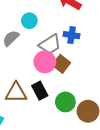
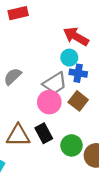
cyan circle: (29, 21) -> (69, 58), moved
brown square: (61, 64) -> (78, 101), moved

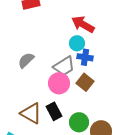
brown triangle: (18, 135) -> (31, 113), turned 30

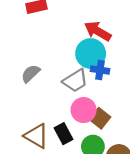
cyan circle: (77, 43) -> (91, 54), size x1.6
brown square: (85, 82) -> (100, 118), moved
pink circle: (59, 83) -> (84, 110), moved

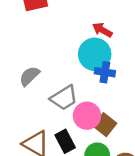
red arrow: (98, 31) -> (102, 30), size x0.7
gray trapezoid: (75, 81) -> (64, 98), moved

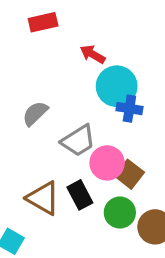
red arrow: (102, 30) -> (93, 54), moved

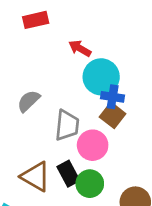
gray trapezoid: (78, 141) -> (67, 125), turned -52
brown square: (129, 174) -> (113, 115), moved
green circle: (120, 213) -> (90, 184), moved

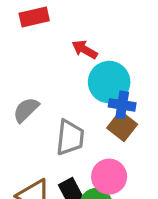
pink circle: (93, 145) -> (109, 177), moved

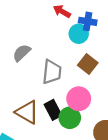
cyan circle: (109, 82) -> (79, 34), size x0.7
blue cross: (122, 105) -> (88, 21), moved

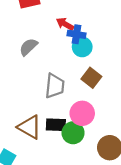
blue cross: (88, 21) -> (76, 34), moved
gray semicircle: (22, 53) -> (28, 47), moved
black rectangle: (53, 110) -> (56, 125), turned -60

